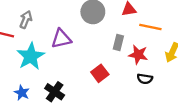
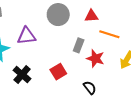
black semicircle: (145, 79) -> (90, 88), moved, turned -144
black cross: (55, 92) -> (22, 75), moved

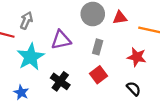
red triangle: (91, 16) -> (120, 18), moved
gray rectangle: (79, 45) -> (98, 47), moved

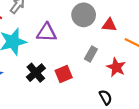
gray rectangle: (98, 47) -> (91, 54), moved
red square: (99, 75) -> (64, 74), moved

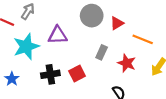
red triangle: (109, 25) -> (117, 23), turned -32
black cross: (36, 73) -> (50, 74), turned 36

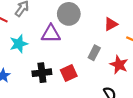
gray circle: (92, 16) -> (69, 14), moved
cyan star: (26, 47) -> (19, 44), size x0.7

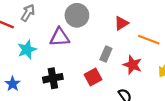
red square: (69, 73) -> (93, 77), moved

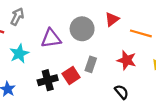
gray circle: (77, 15) -> (82, 29), moved
gray rectangle: (106, 54) -> (91, 64), moved
red square: (93, 77) -> (71, 76), moved

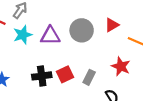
cyan star: (19, 54) -> (23, 35), moved
gray rectangle: (91, 64) -> (89, 77), moved

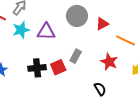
gray circle: (82, 30) -> (77, 16), moved
gray rectangle: (89, 77) -> (76, 56), moved

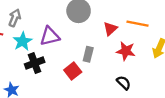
red triangle: (102, 24) -> (110, 29), moved
black cross: (37, 68) -> (35, 63), moved

